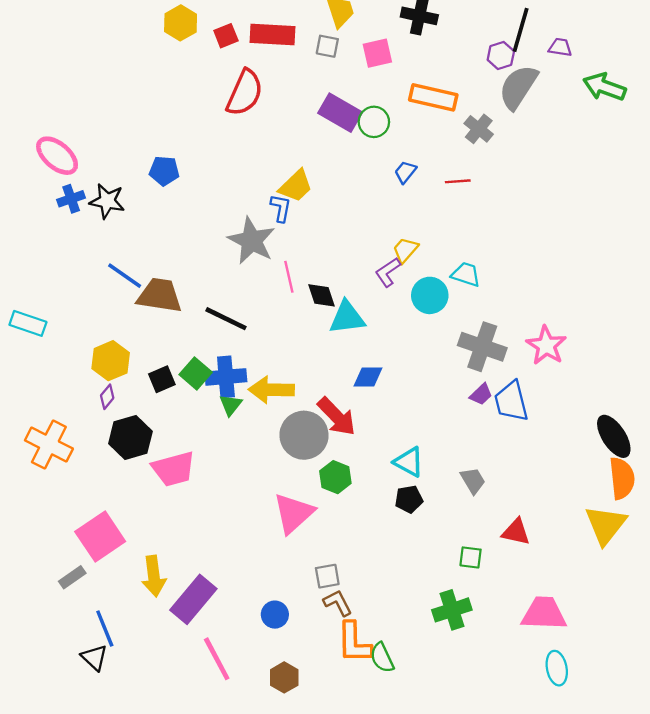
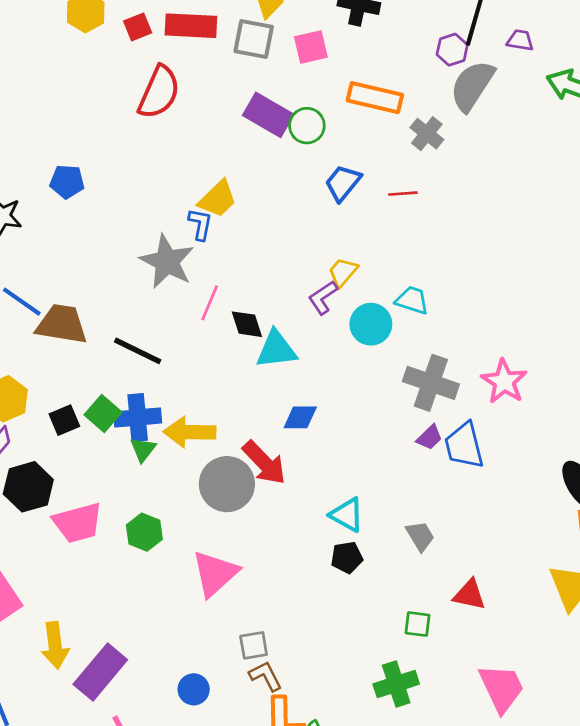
gray square: (327, 46) -> (254, 39), size x1.5
blue trapezoid: (405, 172) -> (343, 183), size x1.4
pink line: (289, 277) -> (210, 303), turned 36
green hexagon: (335, 477) -> (144, 532), moved
pink trapezoid: (544, 613) -> (501, 688), turned 63

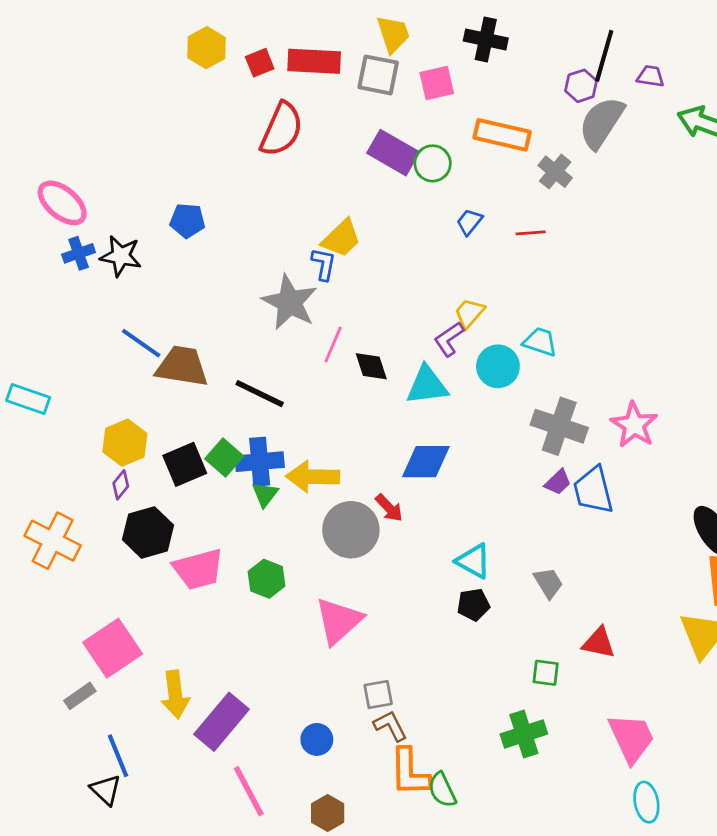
blue trapezoid: (343, 183) -> (469, 222), size x0.7
cyan triangle: (276, 349) -> (427, 385), moved
blue diamond: (300, 417) -> (426, 462), size x1.4
black square: (64, 420) -> (185, 464), size x1.4
red arrow: (264, 463) -> (389, 508), size x0.6

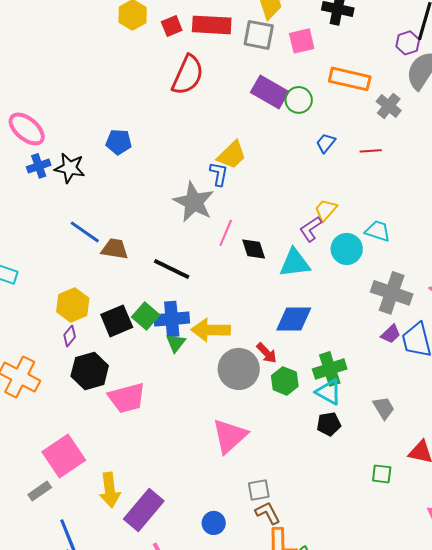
brown trapezoid: (182, 366) -> (115, 249), size x0.7
green hexagon: (266, 579) -> (285, 381), moved
green cross: (524, 734) -> (330, 369), moved

